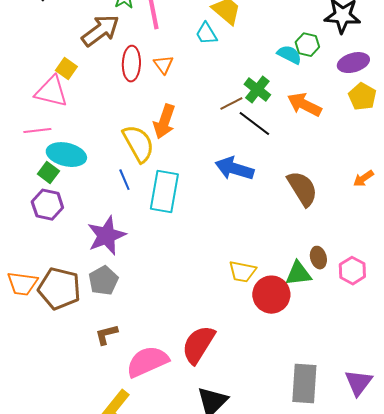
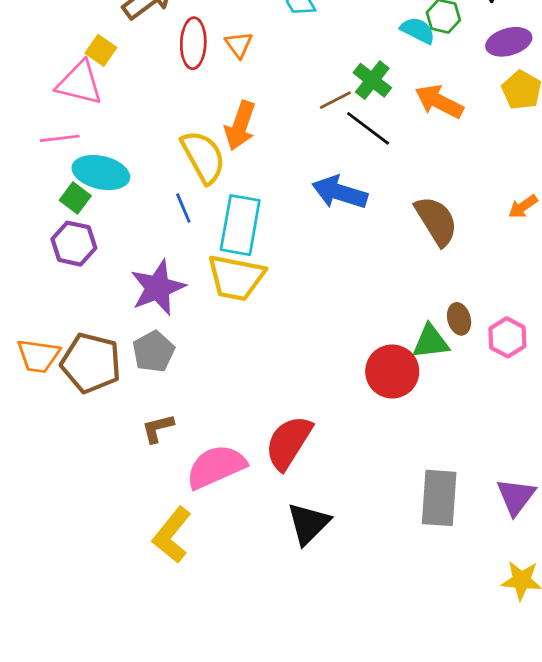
yellow trapezoid: (242, 272) -> (236, 278), moved, size x1.5

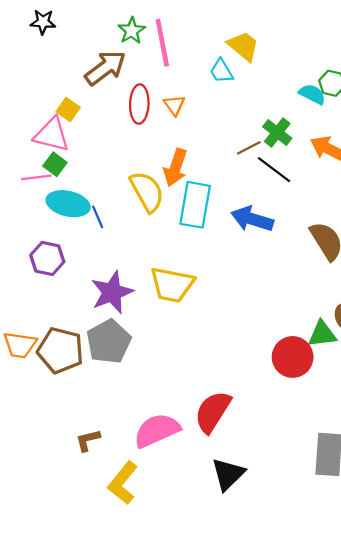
green square: (75, 198) -> (55, 164), moved
blue line: (183, 208) -> (98, 217), moved
cyan rectangle: (240, 225) -> (195, 205), moved
gray pentagon: (153, 352) -> (109, 342), size x1.4
brown L-shape: (158, 428) -> (88, 440), moved

